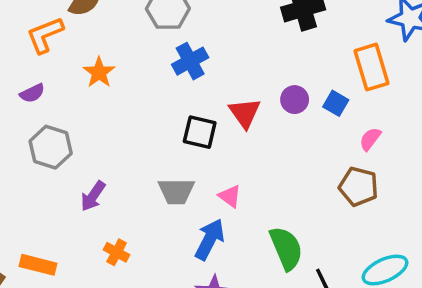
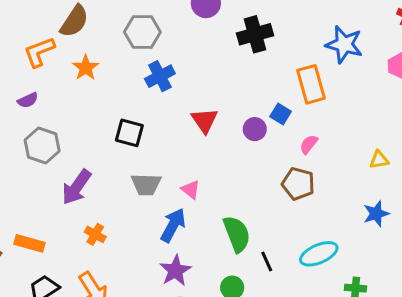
orange star: (99, 72) -> (86, 68), moved
purple circle: (295, 100) -> (255, 129), moved
black square: (200, 132) -> (129, 133), moved
purple arrow: (93, 196) -> (77, 187), size x1.4

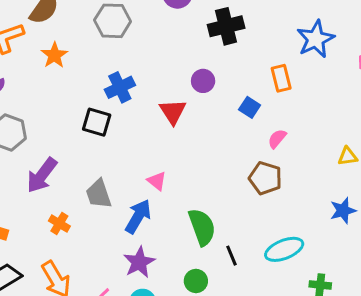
blue star: (344, 44) -> (316, 39), turned 30
blue cross: (160, 76) -> (120, 87), moved
orange rectangle: (311, 84) -> (281, 78), size x0.7
purple circle: (255, 129) -> (203, 81), moved
gray trapezoid: (146, 184) -> (99, 194), moved, turned 68

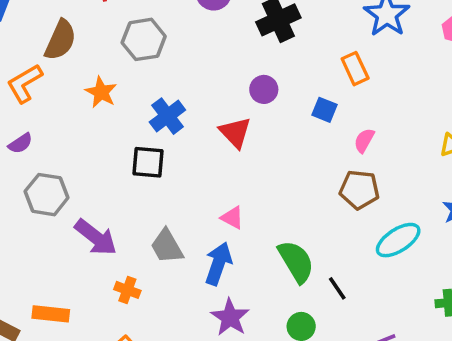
orange star: (54, 55) -> (101, 92), moved
purple arrow: (42, 175) -> (96, 237), turned -78
cyan ellipse: (284, 249) -> (398, 240), moved

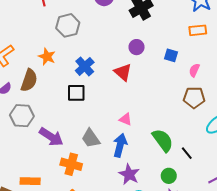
brown semicircle: (60, 40) -> (29, 80), moved
orange rectangle: (355, 69) -> (198, 30), moved, turned -66
orange cross: (127, 290) -> (71, 164), size x1.5

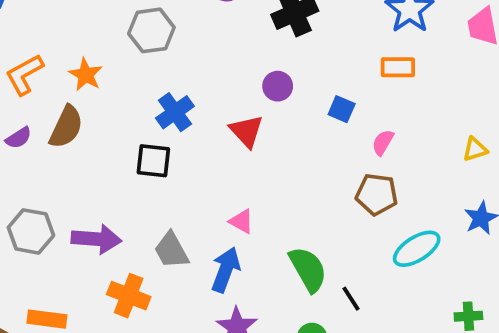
orange star: (47, 57) -> (86, 75), moved
gray hexagon: (22, 116) -> (31, 231), moved
purple arrow: (51, 137) -> (96, 239), turned -35

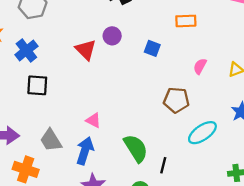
blue cross: (175, 112) -> (26, 50), moved
red triangle: (246, 131) -> (86, 50), moved
pink semicircle: (383, 142) -> (200, 66), moved
black line: (351, 299) -> (163, 165), turned 49

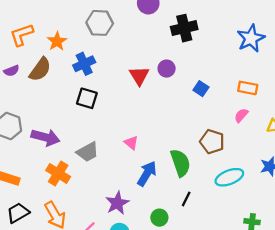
orange rectangle: (186, 21) -> (248, 88), moved
gray trapezoid: (51, 140) -> (88, 152), turned -100
green semicircle: (136, 148) -> (180, 163), moved
blue arrow: (85, 151) -> (147, 174), moved

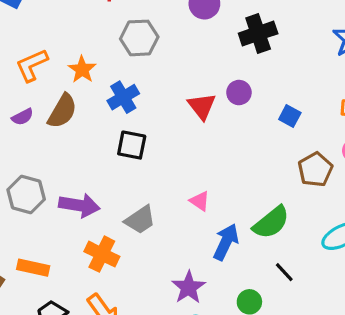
brown pentagon: (212, 142) -> (315, 170), moved, turned 30
green semicircle: (180, 163) -> (271, 222), turned 76
black line: (186, 199) -> (284, 272), turned -64

